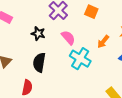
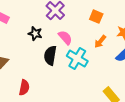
orange square: (91, 12) -> (96, 17), moved
black semicircle: (39, 63) -> (50, 56), moved

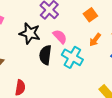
orange square: (96, 17) -> (90, 15), turned 32
black star: (35, 34) -> (30, 33), size x1.5

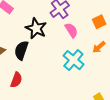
pink semicircle: (60, 37) -> (71, 30), moved
black semicircle: (45, 55) -> (21, 50), moved

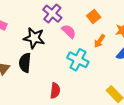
red semicircle: (16, 80) -> (55, 91), moved

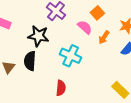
pink semicircle: (69, 31) -> (85, 27), moved
cyan cross: (78, 60) -> (71, 56), moved

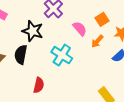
orange square: (97, 13) -> (102, 19), moved
red semicircle: (61, 88) -> (39, 85), moved

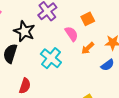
orange square: (102, 19) -> (88, 19), moved

